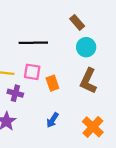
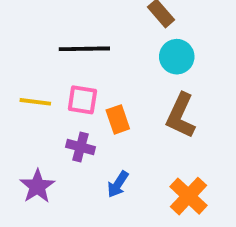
purple cross: (15, 93) -> (81, 147), moved

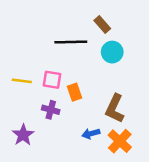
black line: (84, 49) -> (71, 42), moved
brown L-shape: (181, 116) -> (115, 109), moved
blue arrow: (118, 184) -> (91, 134), moved, turned 42

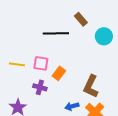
cyan circle: (112, 52) -> (104, 36), moved
orange rectangle: (75, 92) -> (59, 73), turned 56

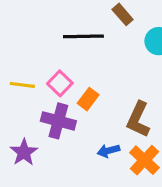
pink square: (41, 63) -> (60, 83), turned 35
purple cross: (40, 87) -> (58, 121), size x1.5

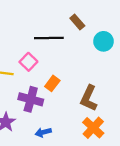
pink square: (60, 83) -> (28, 62), moved
blue arrow: (108, 151) -> (43, 132), moved

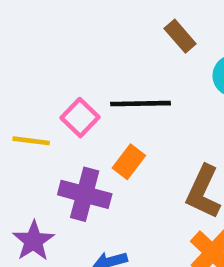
black line: (49, 38) -> (140, 104), moved

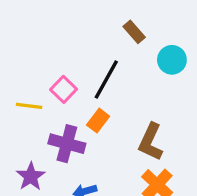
black line: (140, 104) -> (106, 80), turned -60

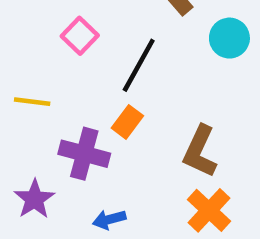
pink square: (64, 89) -> (80, 36), moved

